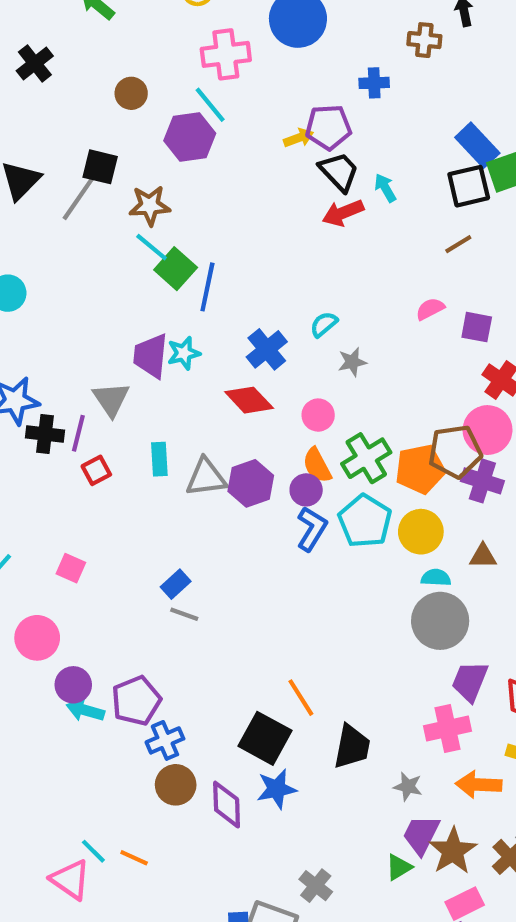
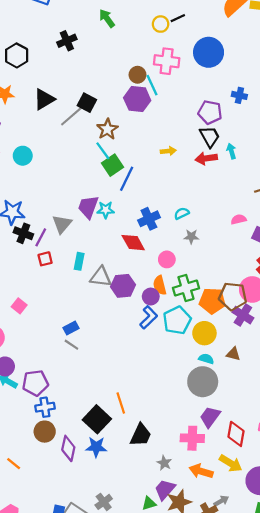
brown circle: (131, 93) -> (138, 75), moved
yellow arrow: (299, 138) -> (168, 151), moved
brown star: (150, 206) -> (107, 129), turned 30

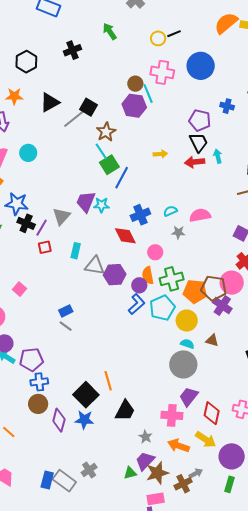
pink semicircle: (239, 219) -> (200, 215), moved, size x1.5

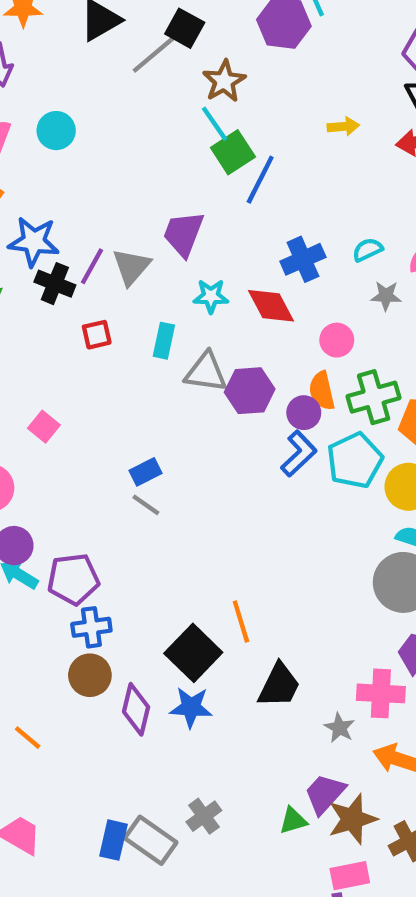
cyan star: (101, 205) -> (211, 296), moved
purple line: (42, 228) -> (92, 266), moved
gray star: (145, 437) -> (339, 728), moved

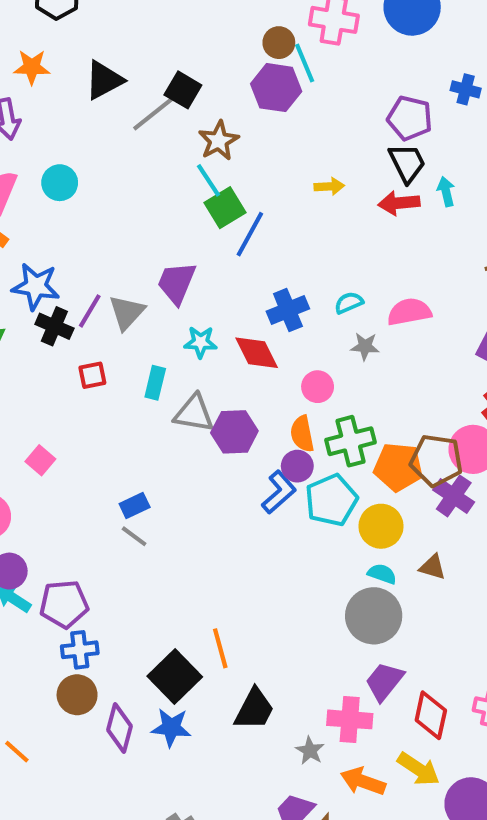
purple circle: (304, 413) -> (297, 466), moved

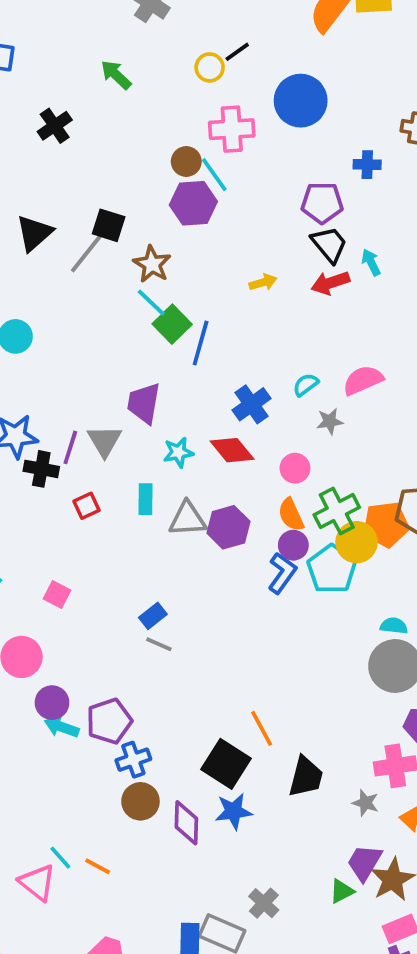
yellow circle: (381, 526) -> (357, 542), moved

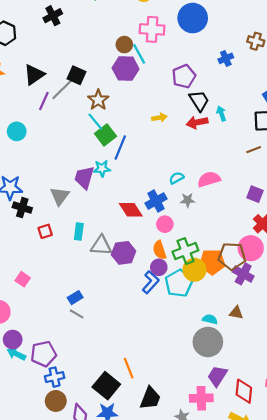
blue cross: (367, 165) -> (226, 58), turned -32
purple pentagon: (322, 203) -> (184, 76), moved, turned -30
blue cross: (251, 404) -> (156, 201), moved
purple line: (70, 447) -> (44, 101), moved
cyan star: (178, 452) -> (102, 168), moved

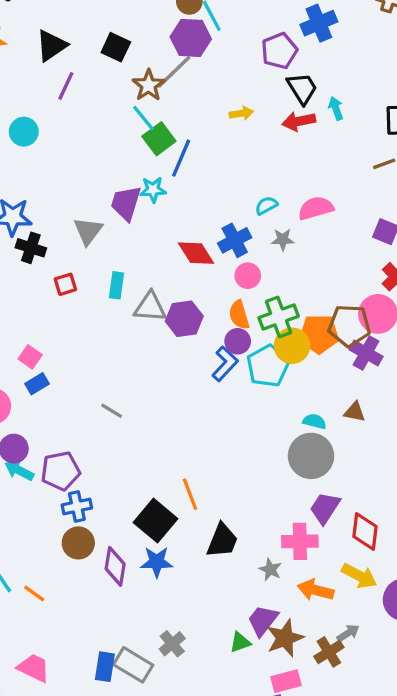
blue cross: (226, 58) -> (319, 23), moved, size x1.5
gray line: (63, 89) -> (174, 72), moved
blue rectangle: (75, 298) -> (37, 384), moved

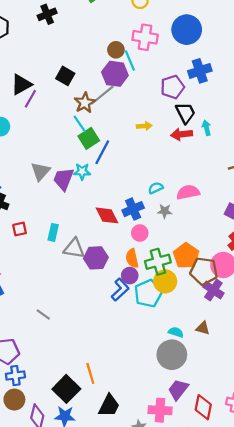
black triangle: (51, 45) -> (21, 84), moved
gray triangle: (88, 231) -> (40, 171), moved
orange pentagon: (319, 334) -> (186, 256), moved, turned 30

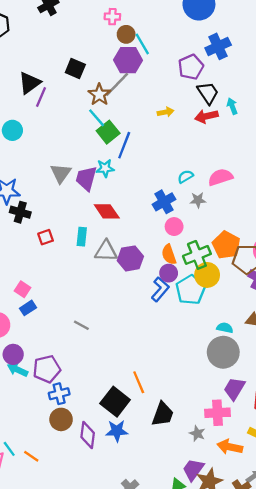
pink cross: (145, 37) -> (112, 17), moved, size x0.6
red diamond: (107, 215) -> (107, 211), moved

